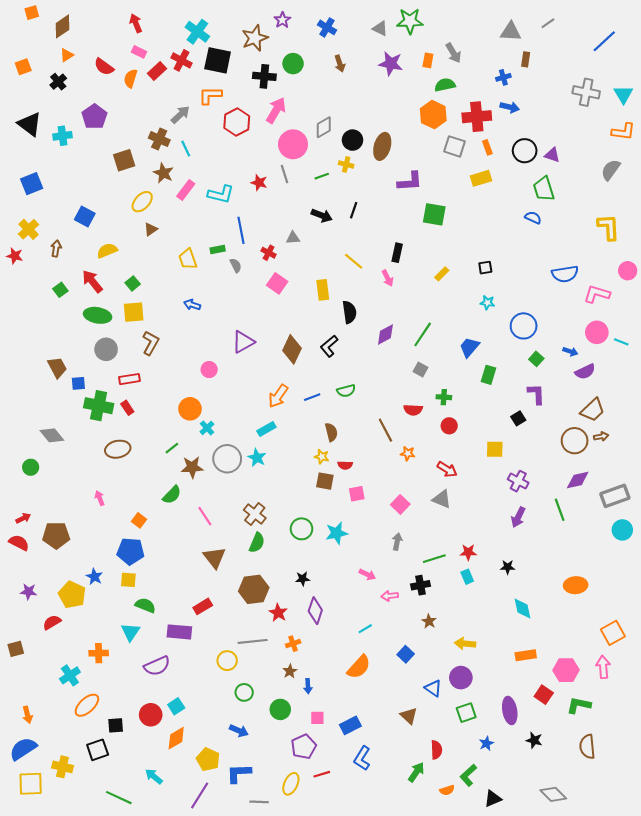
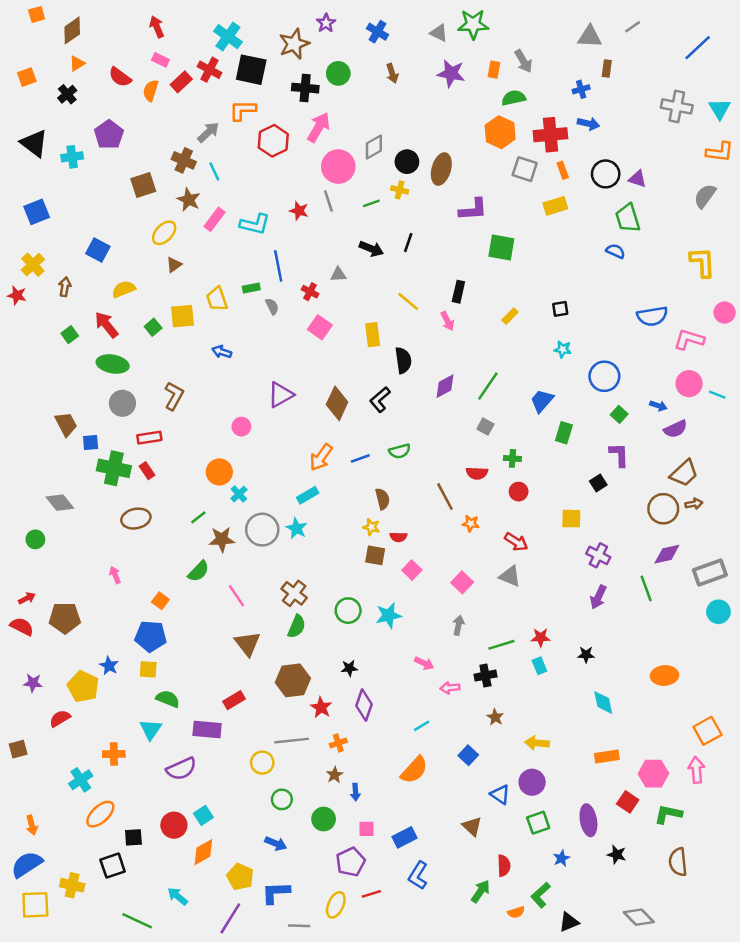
yellow square: (134, 312) -> (183, 316), moved
pink square: (357, 494) -> (412, 570), turned -35

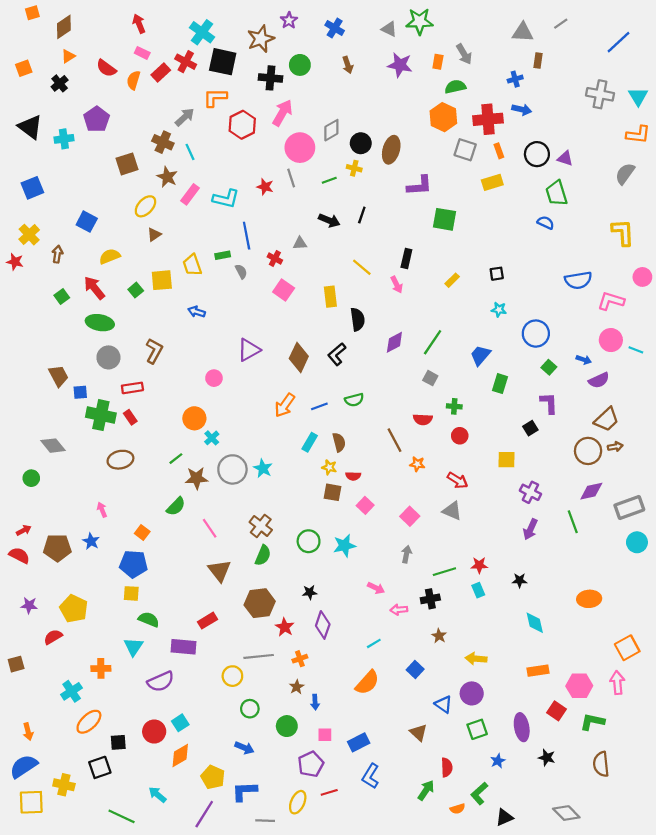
cyan rectangle: (308, 495) -> (310, 442), moved, turned -30
blue star: (109, 666) -> (91, 541), moved

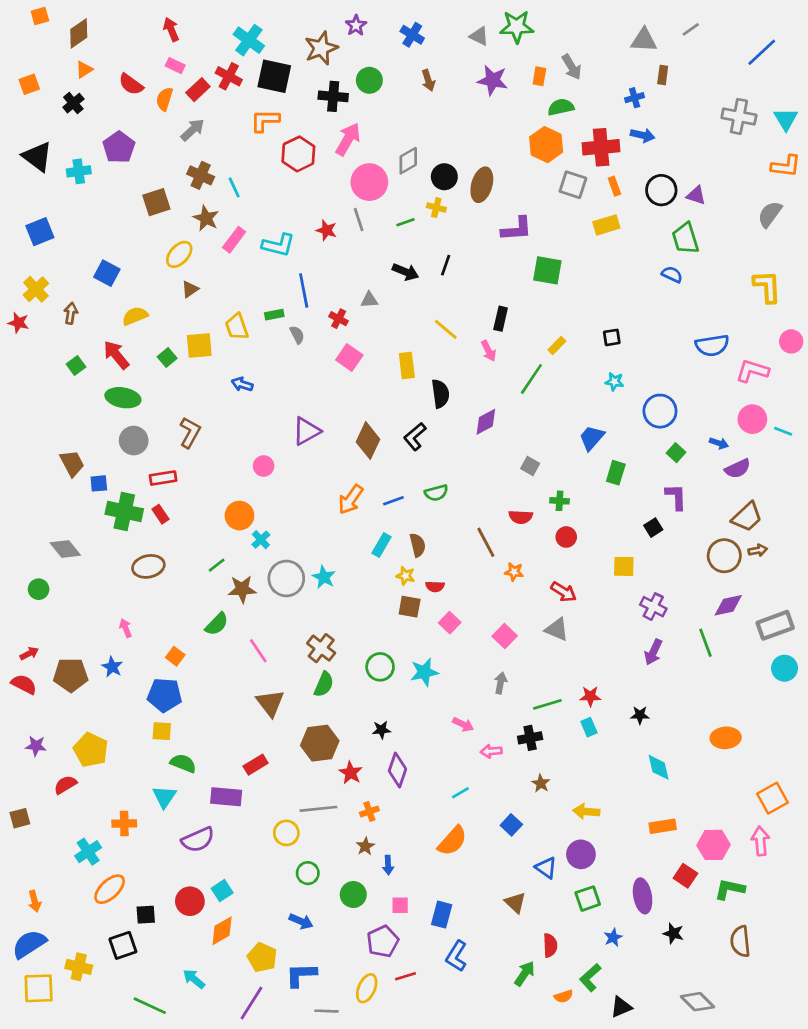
gray arrow: (185, 117) -> (193, 130), moved
green line: (433, 342) -> (531, 379), moved
blue rectangle: (359, 742) -> (442, 915), turned -48

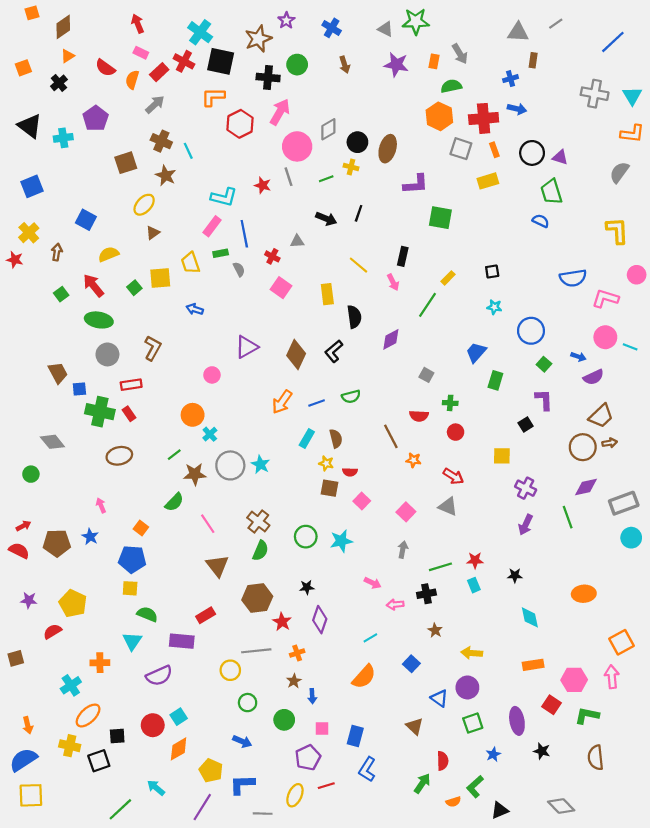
pink rectangle: (234, 240) -> (212, 226), moved
yellow cross: (79, 967) -> (70, 746), moved
green line: (150, 1006) -> (120, 809), turned -68

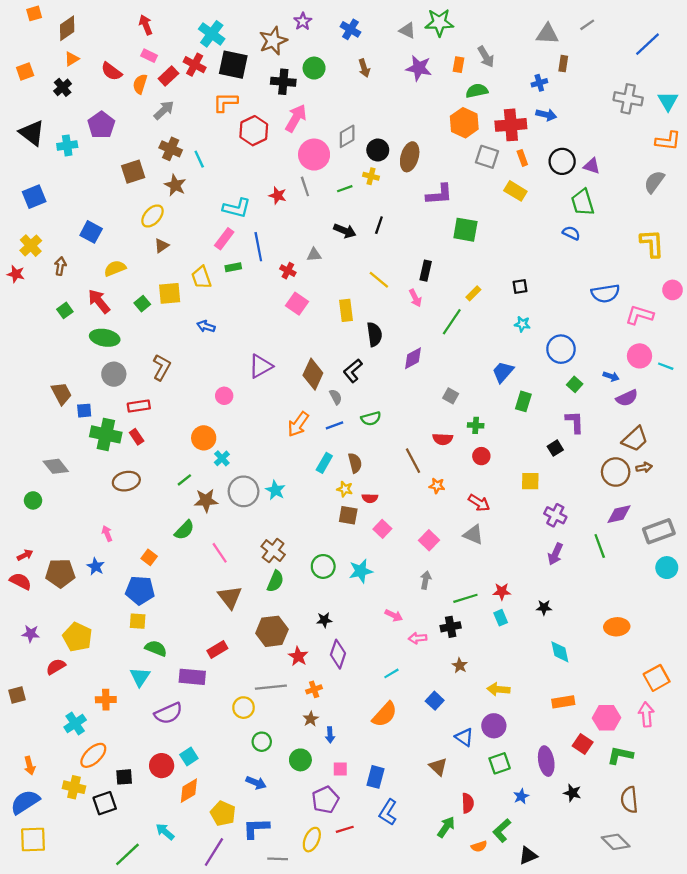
yellow rectangle: (488, 181) -> (515, 191), turned 48
gray semicircle: (239, 269) -> (336, 397), moved
gray diamond: (561, 806) -> (616, 842), moved

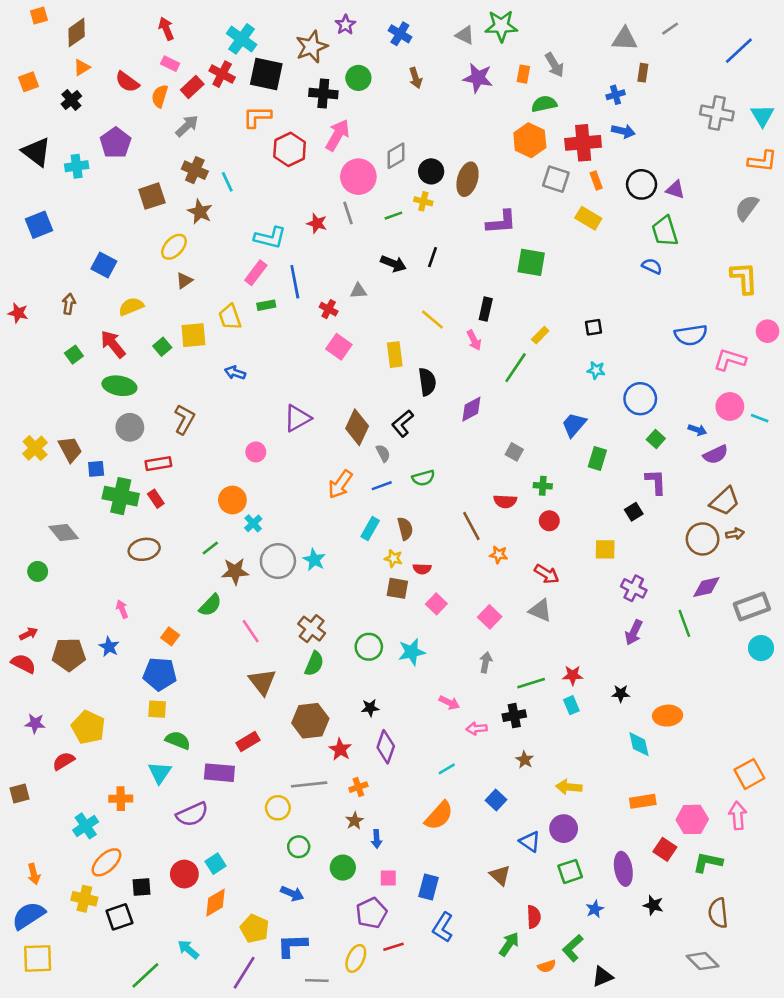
yellow cross: (31, 246) -> (35, 448), moved
orange ellipse: (617, 627) -> (667, 716), moved

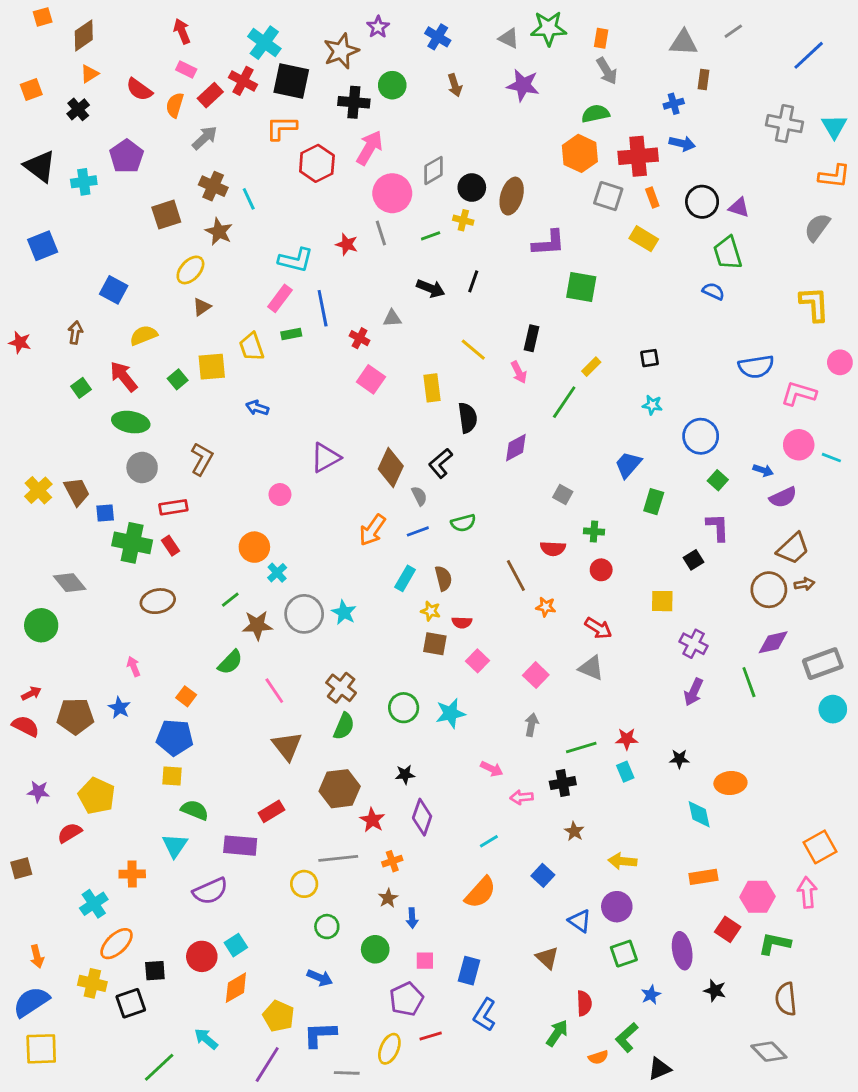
orange rectangle: (523, 74) -> (601, 38), moved
green circle: (38, 571) -> (41, 625), size x1.5

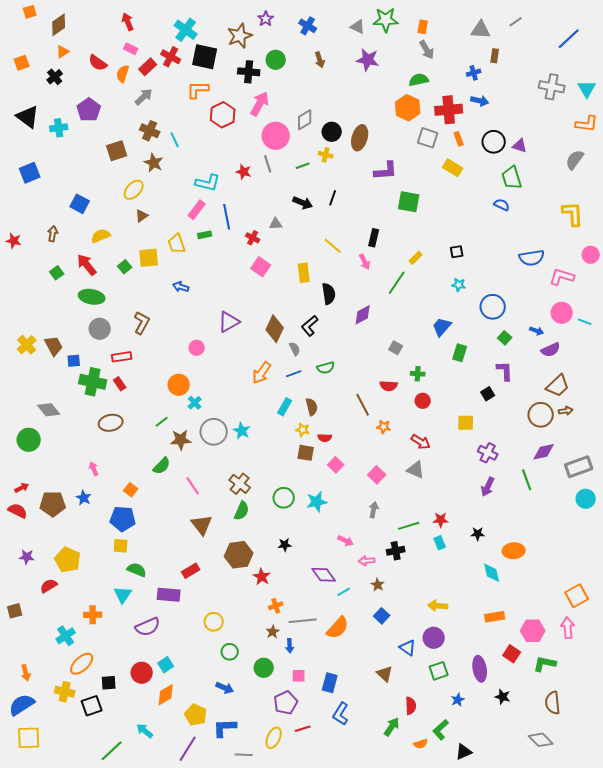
purple diamond: (422, 817) -> (324, 575), moved, turned -55
brown star: (574, 831) -> (378, 585), moved
gray line: (338, 858) -> (303, 621), moved

